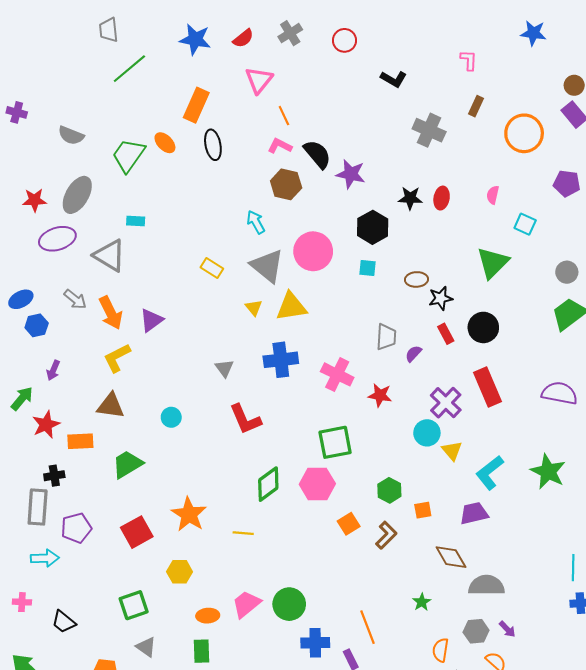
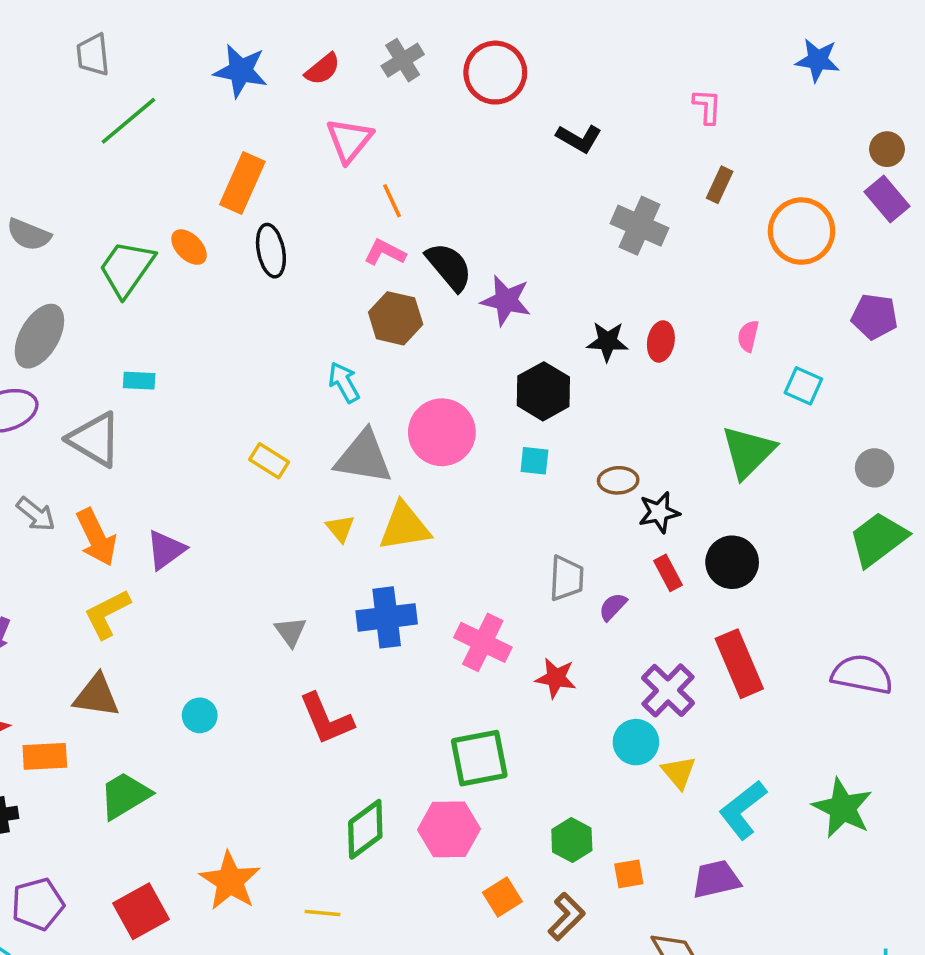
red circle: (344, 40) -> (495, 73), size x1.5
gray triangle: (267, 266) -> (364, 457), turned -30

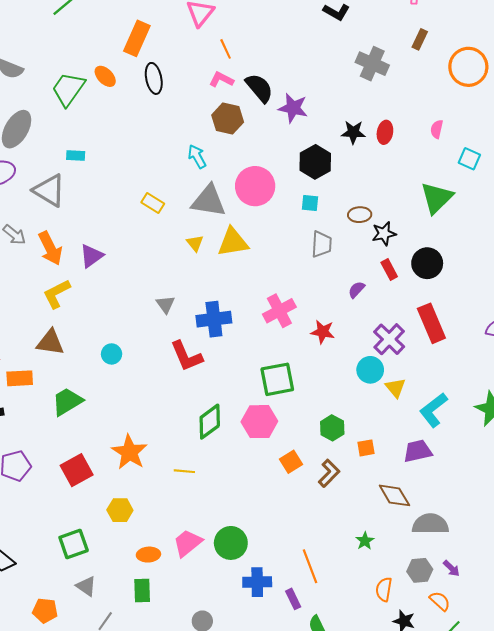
gray trapezoid: (567, 578) -> (322, 244), moved
blue cross: (387, 617) -> (214, 319), moved
pink cross: (483, 642) -> (279, 311), turned 36

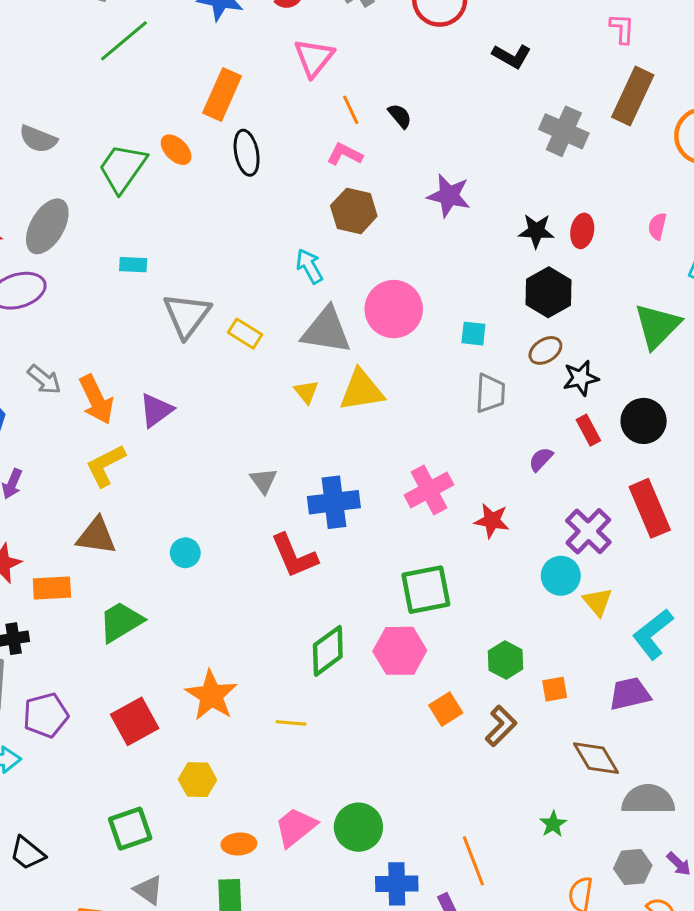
brown rectangle: (420, 39) -> (633, 96), size x1.8
black semicircle: (259, 88) -> (400, 116), moved, size x0.6
black hexagon: (315, 162) -> (549, 292), moved
gray triangle: (49, 190) -> (187, 315), moved, turned 36
brown ellipse: (360, 215) -> (545, 350), turned -30

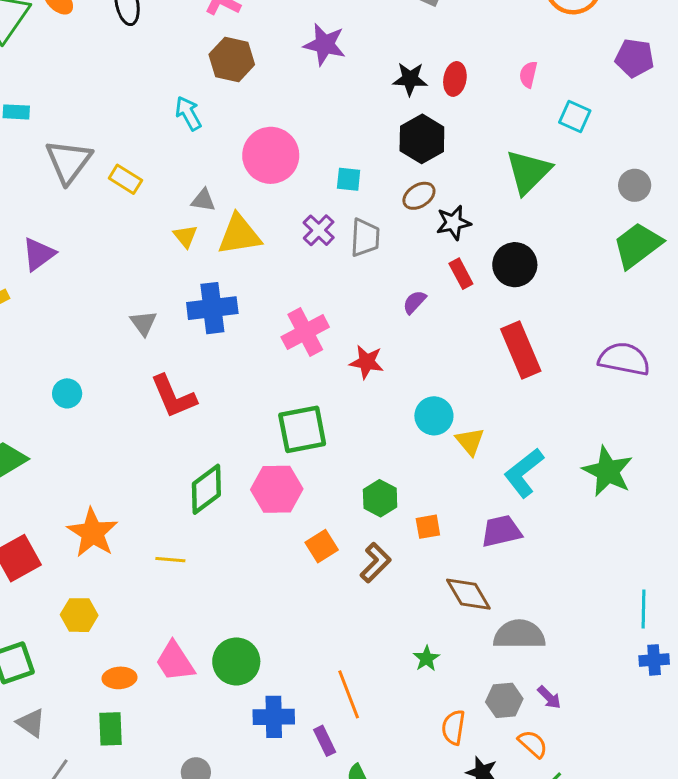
gray triangle: (326, 331) -> (203, 200), moved, size x0.5
blue cross: (334, 502) -> (212, 308), moved
purple cross: (588, 531) -> (319, 230), moved, size x0.7
pink trapezoid: (296, 827) -> (175, 661), turned -84

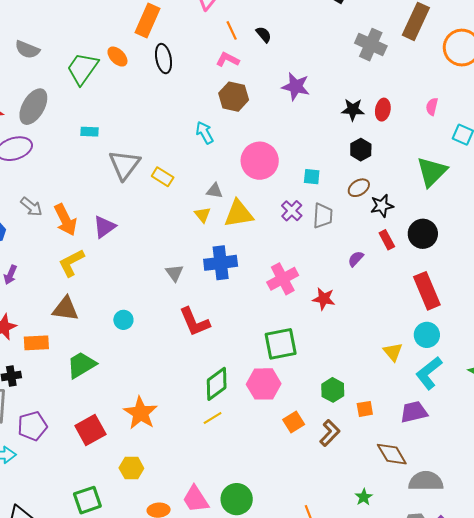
black hexagon: (422, 139) -> (361, 150), size x0.7
cyan circle: (434, 416) -> (427, 335), moved
yellow line: (170, 560) -> (213, 418), moved, turned -36

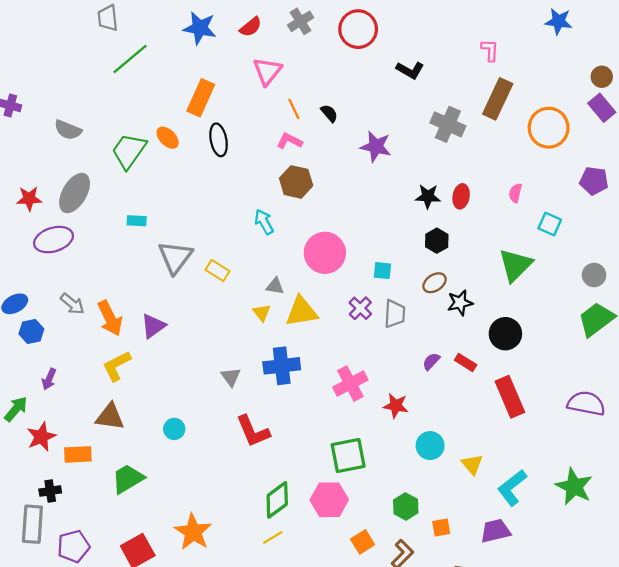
purple star: (296, 87) -> (376, 147), moved
red rectangle: (387, 240) -> (466, 362), moved, turned -30
cyan circle: (427, 335) -> (430, 446), moved

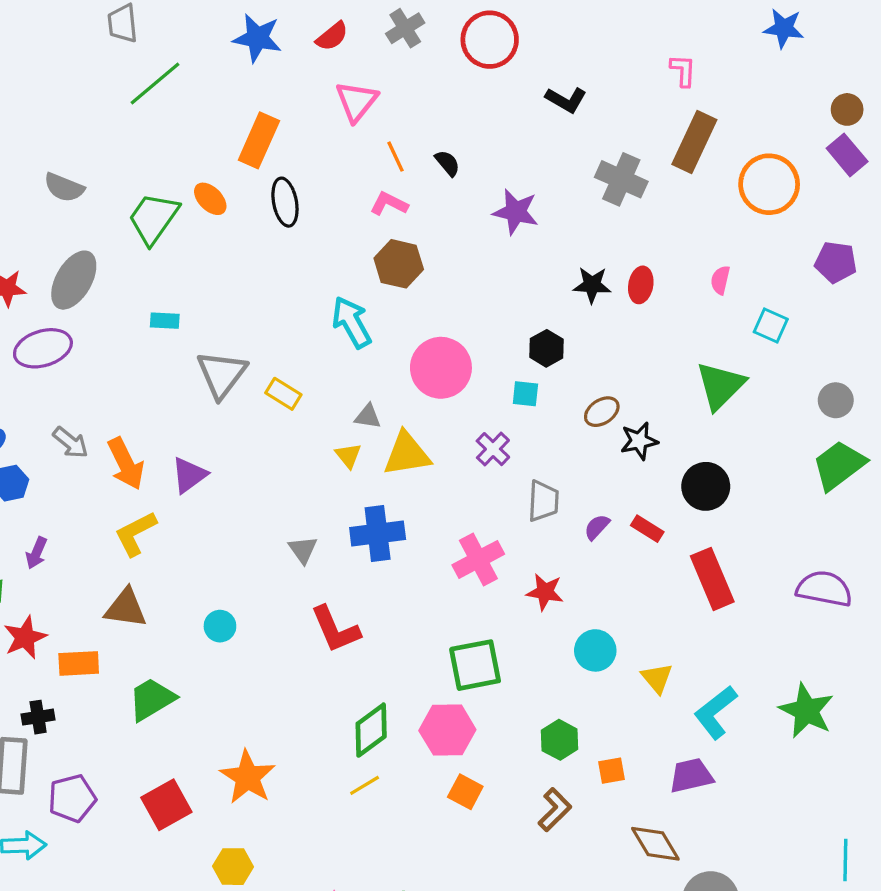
cyan arrow: (264, 222) -> (352, 322), size x1.4
black hexagon: (437, 241) -> (547, 348), moved
gray trapezoid: (395, 314) -> (543, 501), moved
orange square: (363, 542) -> (465, 792), moved, turned -30

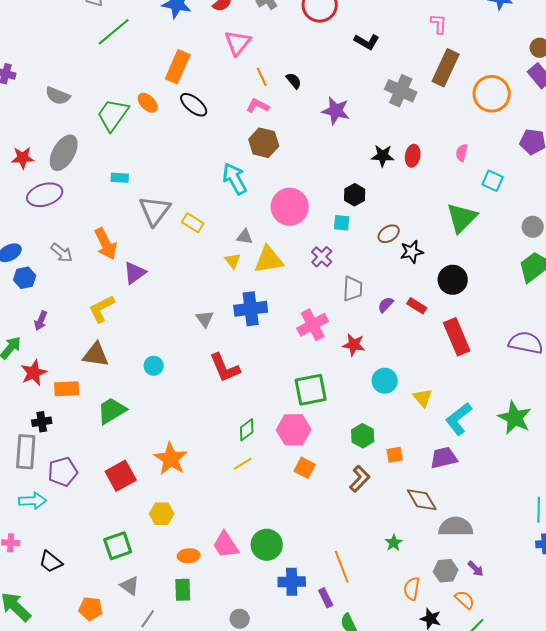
black ellipse: (285, 202) -> (194, 105), turned -40
orange arrow: (126, 464) -> (106, 244), moved
green diamond: (371, 730) -> (247, 430), size x0.7

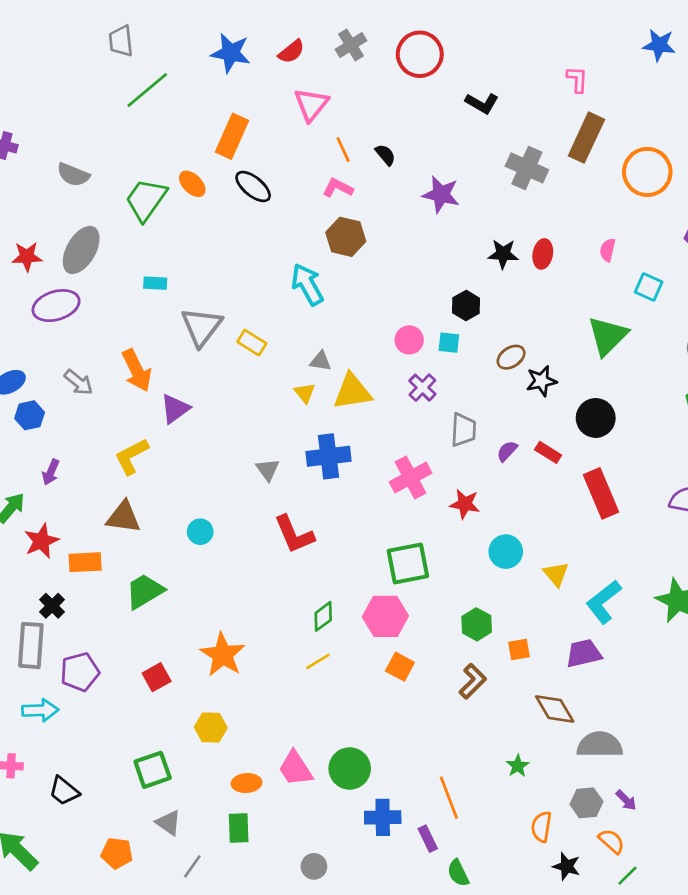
pink circle: (290, 207) -> (409, 340), moved, size x0.6
black cross: (42, 422) -> (52, 606), turned -36
red square: (121, 476) -> (157, 677), size x0.7

